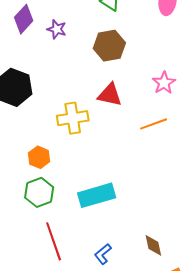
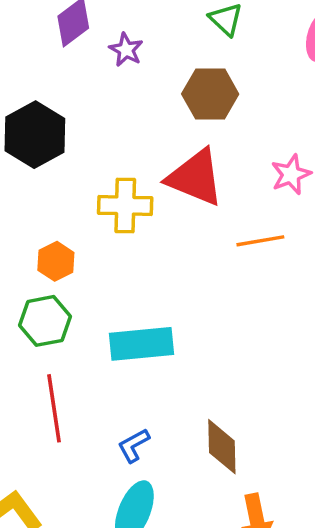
red triangle: (110, 95) -> (195, 177), size x1.4
brown diamond: (153, 245) -> (222, 447), size x1.4

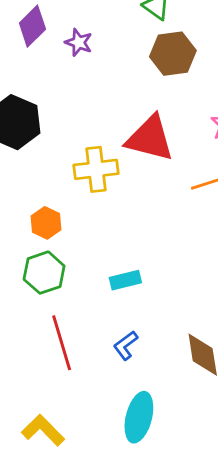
brown hexagon: (210, 94) -> (173, 54), moved
cyan rectangle: (142, 344) -> (125, 280), size x0.6
blue L-shape: (134, 445) -> (126, 345), moved

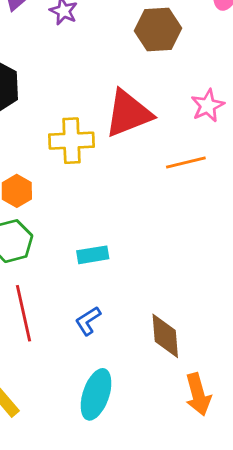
red triangle: (150, 138) -> (128, 113), turned -40

